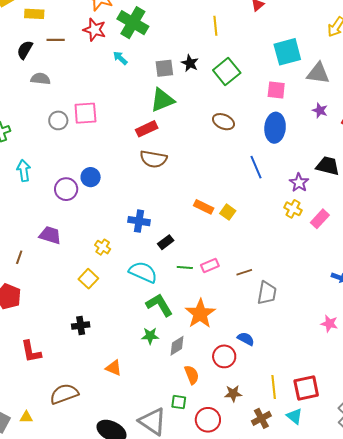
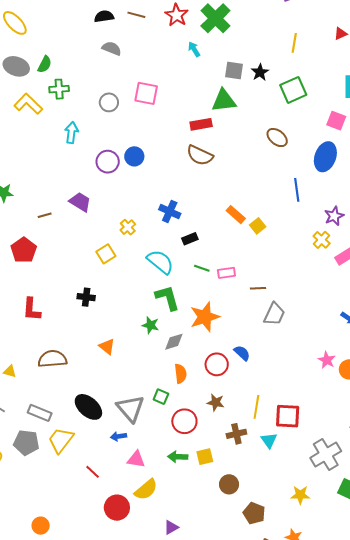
black semicircle: (25, 50) -> (104, 16), turned 36
gray circle: (58, 120) -> (109, 102), moved
brown line: (19, 257) -> (45, 215), turned 40

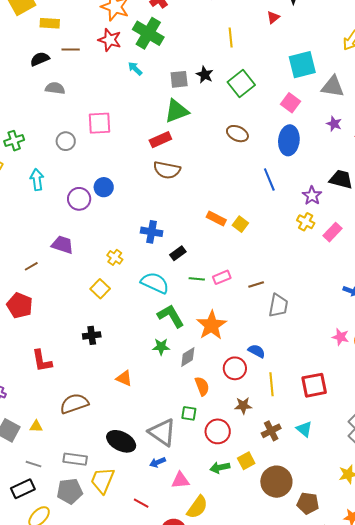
pink square: (336, 121) -> (291, 103), turned 30
yellow line: (256, 407) -> (272, 384), moved
red square: (288, 416) -> (314, 385), moved
brown circle: (229, 484) -> (276, 482), size x1.6

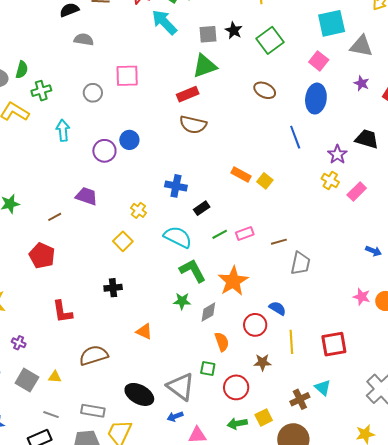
cyan arrow: (135, 69) -> (164, 22), size x1.8
green line: (197, 279) -> (220, 234), turned -35
brown cross: (271, 431) -> (300, 399), moved

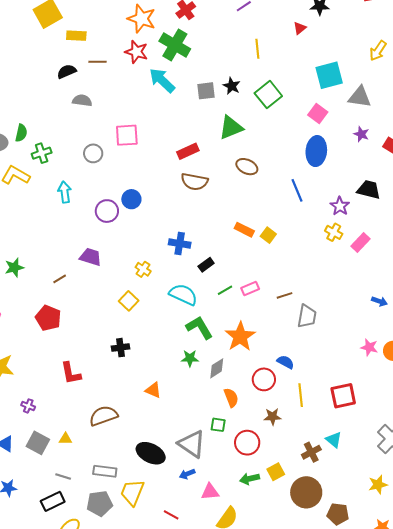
green triangle: (205, 66) -> (231, 128), moved
brown ellipse: (265, 90) -> (247, 167), moved

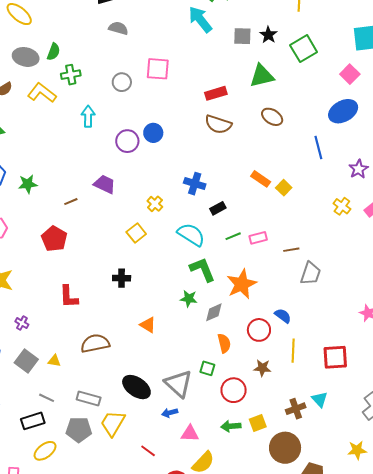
blue ellipse: (316, 151) -> (343, 111), turned 48
yellow cross: (334, 232) -> (342, 206), moved

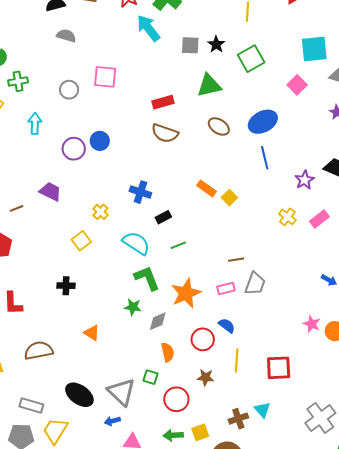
blue ellipse: (343, 111) -> (263, 122), moved
pink rectangle: (258, 238) -> (226, 289), moved

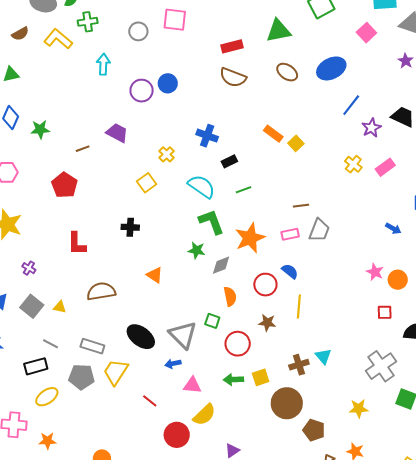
blue line: (265, 158) -> (351, 105), moved, turned 50
red square: (279, 368) -> (385, 312), moved, size x0.6

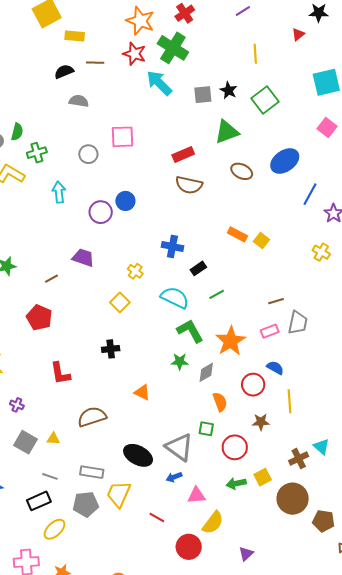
pink square: (366, 33) -> (327, 127), moved

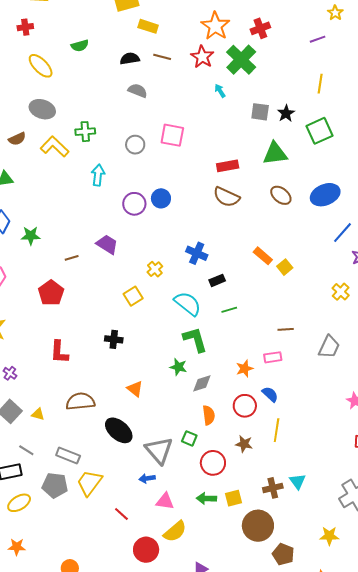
cyan arrow: (159, 83) -> (220, 91), size x0.5
green semicircle: (17, 132) -> (80, 46), moved, turned 48
gray trapezoid: (298, 323) -> (329, 347), moved
orange star: (231, 341) -> (245, 369), moved, size x0.6
black ellipse: (138, 455) -> (119, 430), moved

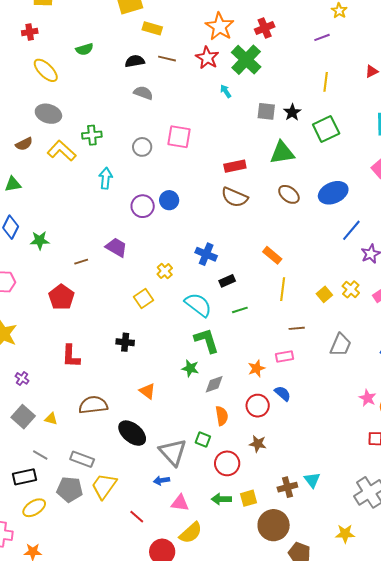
yellow square: (285, 267) -> (324, 294), moved
yellow line: (277, 430) -> (283, 289), moved

